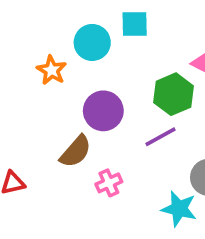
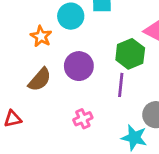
purple line: (161, 137) -> (121, 85), turned -55
brown semicircle: (76, 151) -> (40, 80), moved

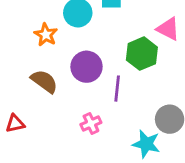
brown semicircle: (40, 80) -> (44, 81), turned -95
purple line: (121, 85) -> (117, 89), moved

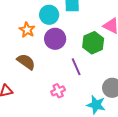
purple circle: (87, 67) -> (55, 39), moved
purple line: (117, 89) -> (76, 67), turned -30

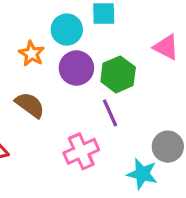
green hexagon: (93, 43) -> (118, 74), moved
pink cross: (58, 91) -> (81, 151), size x1.5

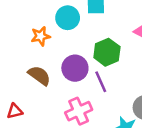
orange star: (32, 54) -> (41, 36), turned 30
purple circle: (76, 68) -> (75, 68), moved

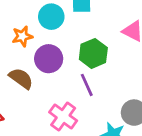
purple circle: (75, 68) -> (49, 59), moved
pink cross: (79, 111) -> (63, 116), turned -30

